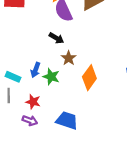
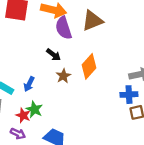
green star: (51, 77) -> (34, 109), moved
orange diamond: (89, 78) -> (89, 66), moved

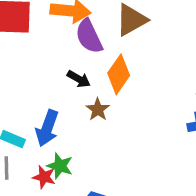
orange diamond: (89, 66) -> (119, 74), moved
blue arrow: (29, 84) -> (47, 128), size x1.5

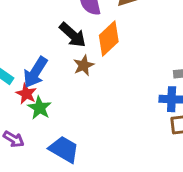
black arrow: (79, 79) -> (73, 35), size x1.4
red star: (44, 177) -> (26, 94), moved

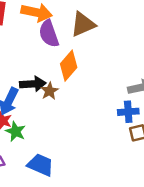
black arrow: (73, 35) -> (33, 84), moved, turned -40

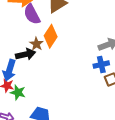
brown star: (49, 91) -> (36, 44), moved

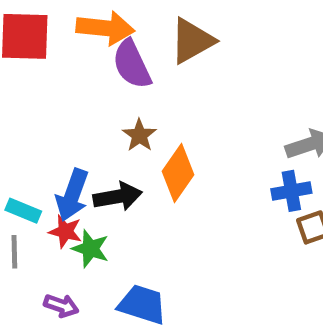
orange diamond: (51, 36) -> (178, 173), moved
black arrow: (26, 54) -> (118, 197), moved

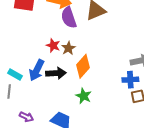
red star: (65, 231) -> (53, 45), moved
green star: (90, 249) -> (84, 96), moved

